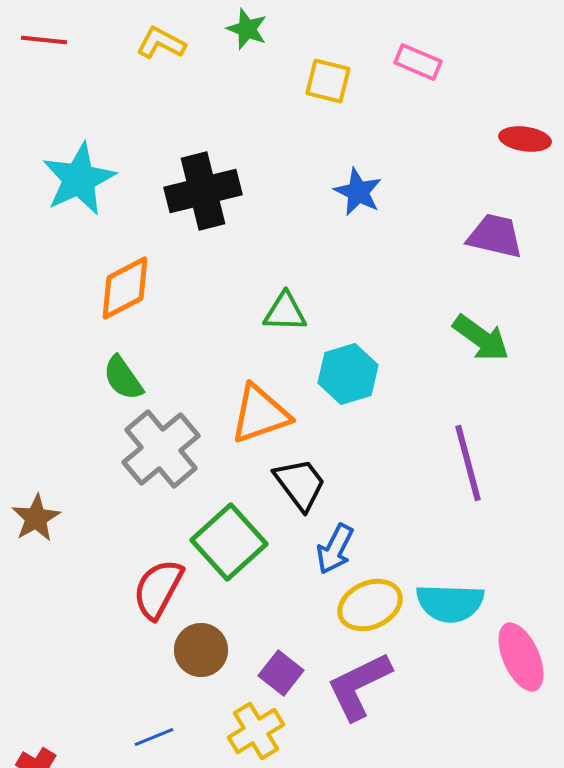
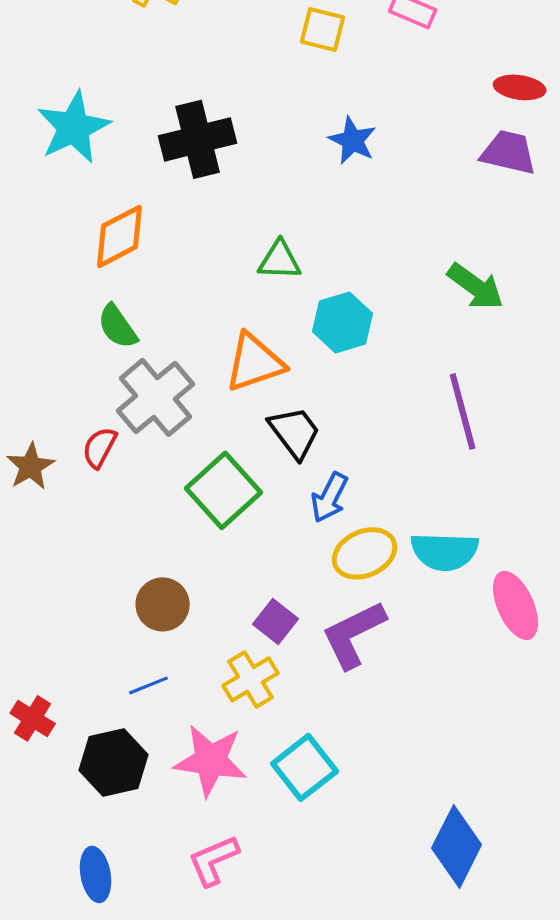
purple trapezoid: (495, 236) -> (509, 152), moved
red semicircle: (158, 589) -> (100, 447), moved, size x0.7
brown circle: (201, 650) -> (163, 604), moved

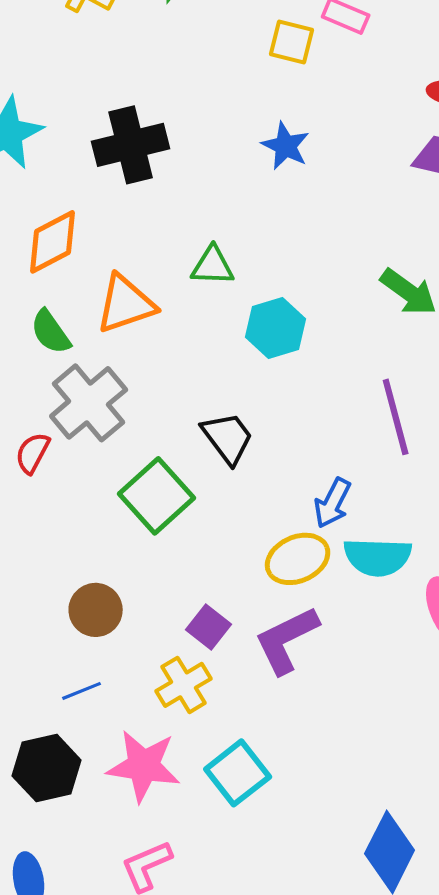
yellow square: (323, 29) -> (292, 42), moved
orange triangle: (255, 362) -> (126, 304), moved
blue arrow: (330, 497) -> (333, 503), moved

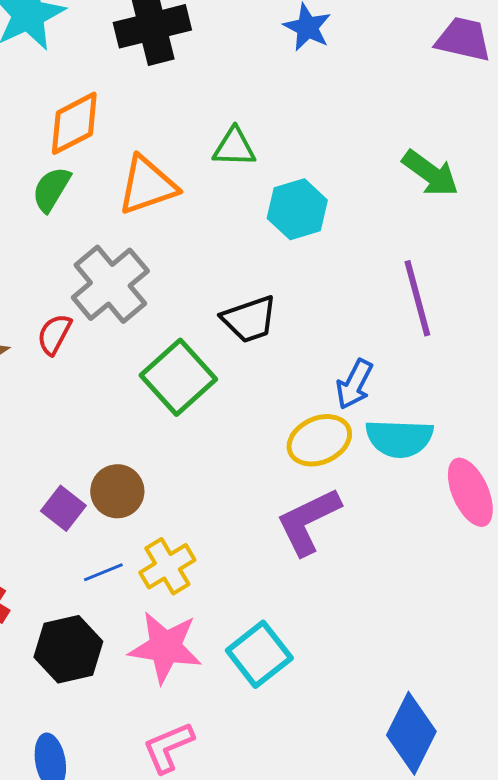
green semicircle: (51, 332) -> (51, 189), moved, turned 66
black trapezoid: (228, 438) -> (249, 319), turned 108
purple square: (209, 627) -> (63, 508), moved
yellow cross: (184, 685) -> (167, 566), moved

